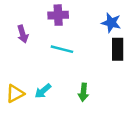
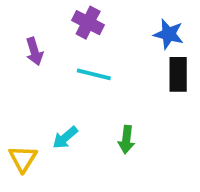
purple cross: (58, 15) -> (88, 23), turned 30
yellow triangle: (15, 94) -> (23, 159), moved, turned -30

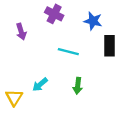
blue star: (169, 34) -> (93, 21), moved
cyan line: (94, 74) -> (68, 52), moved

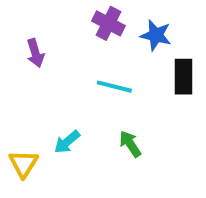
purple cross: (54, 14) -> (108, 23), moved
green arrow: (78, 86) -> (130, 144), turned 140

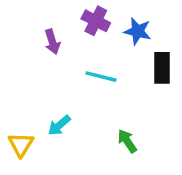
purple arrow: (35, 53) -> (52, 42), moved
green arrow: (130, 144) -> (127, 141), moved

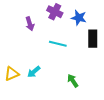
yellow triangle: (21, 144) -> (12, 74), moved, turned 35

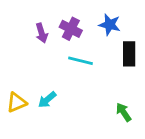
purple cross: (55, 12) -> (71, 29), moved
green arrow: (73, 81) -> (124, 112), moved

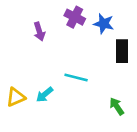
purple cross: (71, 29) -> (75, 17), moved
cyan line: (81, 61) -> (76, 77), moved

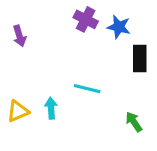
purple arrow: (39, 32) -> (19, 36), moved
cyan arrow: (45, 95) -> (51, 108), turned 126

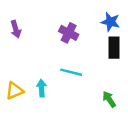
purple cross: (86, 19) -> (69, 33), moved
blue star: (119, 27) -> (110, 22), moved

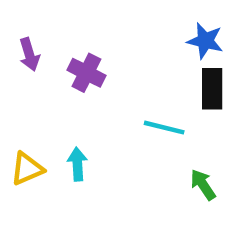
purple cross: (69, 33) -> (86, 73), moved
cyan line: (71, 72) -> (164, 128), moved

